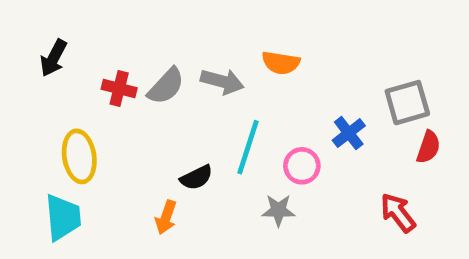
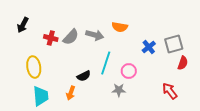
blue cross: (349, 133) -> (149, 47), moved
cyan trapezoid: (63, 217) -> (41, 96), moved

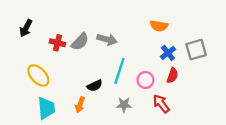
orange semicircle: (120, 27) -> (159, 26), moved
red semicircle: (183, 63) -> (172, 75), moved
yellow ellipse: (34, 67) -> (38, 75), turned -35
gray star: (119, 90) -> (124, 105), moved
red arrow: (170, 91) -> (161, 104), moved

